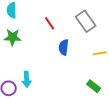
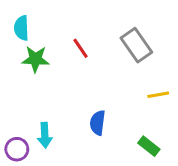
green star: (13, 37) -> (35, 59), moved
blue semicircle: (64, 47) -> (98, 123), moved

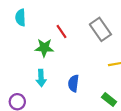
green star: (35, 59) -> (44, 48), moved
cyan arrow: (45, 135) -> (41, 78), moved

